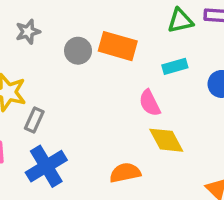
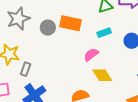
gray star: (28, 32) -> (18, 19), size x1.6
pink semicircle: (150, 103) -> (91, 55), turned 84

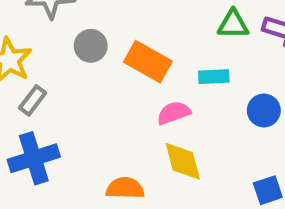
orange rectangle: (70, 23) -> (148, 62), moved
gray circle: (48, 28) -> (91, 46), moved

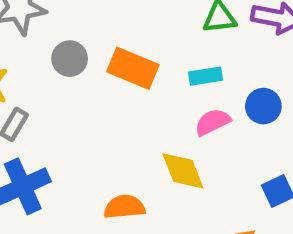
pink semicircle: (174, 113) -> (213, 122), moved

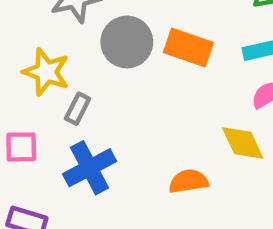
gray circle: (70, 59) -> (127, 42), size x1.5

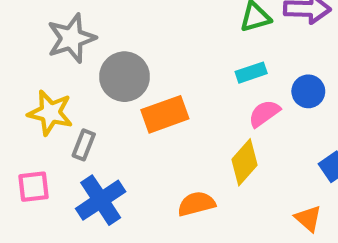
orange rectangle: (188, 48) -> (165, 114), moved, turned -33
yellow diamond: (243, 143) -> (245, 162), turned 72

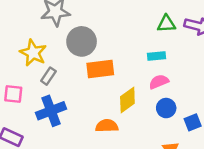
blue circle: (308, 91) -> (166, 108), moved
yellow diamond: (245, 162) -> (127, 100), moved

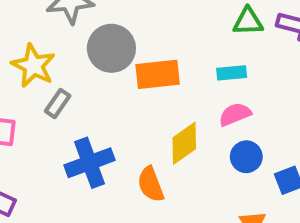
orange rectangle: (100, 69) -> (158, 74), moved
blue cross: (51, 111) -> (90, 163), moved
orange semicircle: (107, 126) -> (151, 184), turned -110

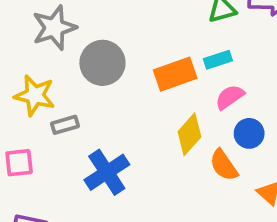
orange rectangle: (158, 74) -> (175, 74), moved
gray rectangle: (58, 103) -> (65, 125), turned 52
orange semicircle: (151, 184) -> (224, 165), moved

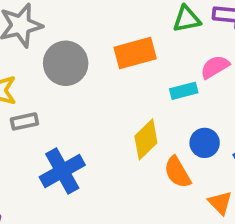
cyan rectangle: (218, 60) -> (184, 91), moved
orange rectangle: (175, 74) -> (135, 53), moved
pink semicircle: (230, 97) -> (215, 67), moved

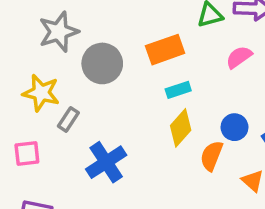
cyan rectangle: (184, 91) -> (178, 90), moved
gray rectangle: (24, 121) -> (68, 119), turned -40
orange semicircle: (177, 172) -> (212, 156), turned 56

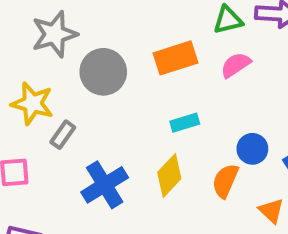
pink semicircle: (239, 57) -> (236, 65), moved
cyan rectangle: (178, 90) -> (185, 123), moved
yellow diamond: (181, 128) -> (169, 176), moved

